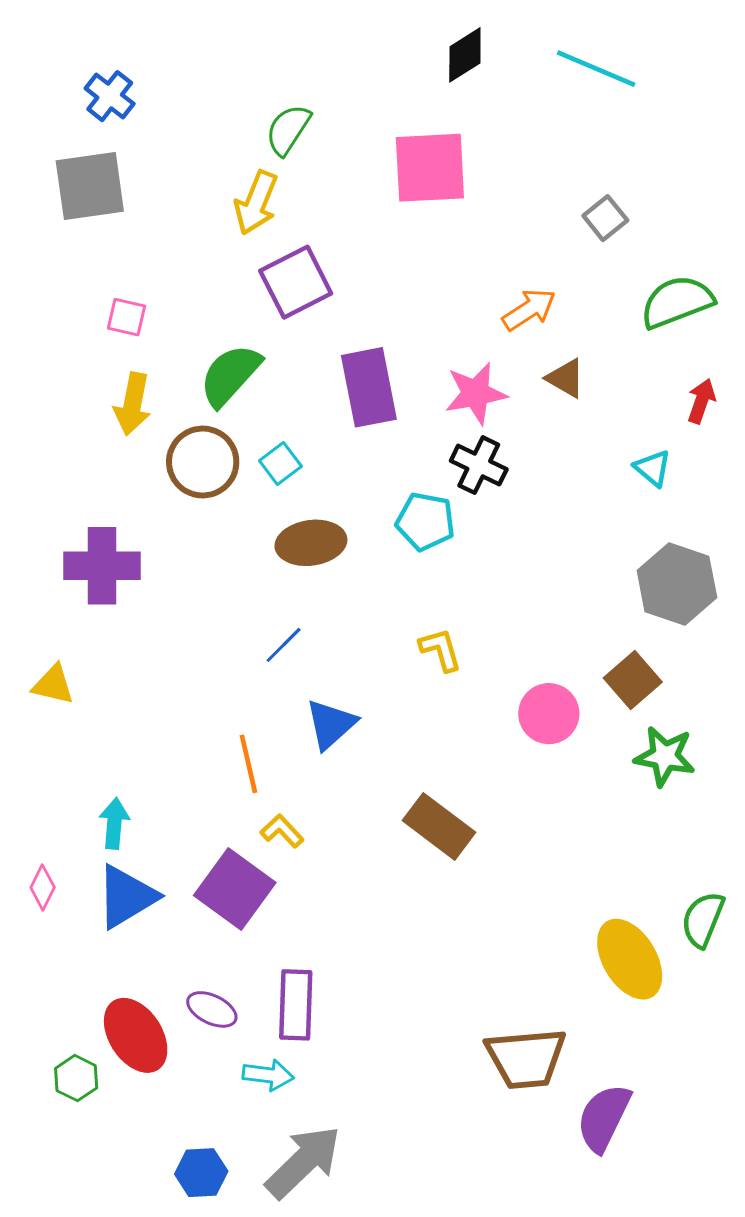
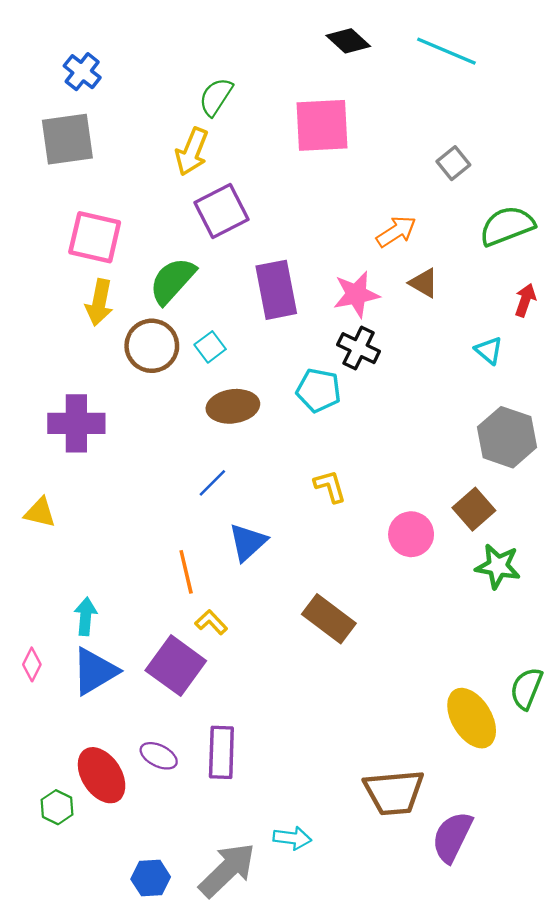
black diamond: (465, 55) -> (348, 41), turned 75
pink square: (126, 317) -> (95, 237), size x1.8
cyan arrow: (268, 1075) -> (292, 838), moved

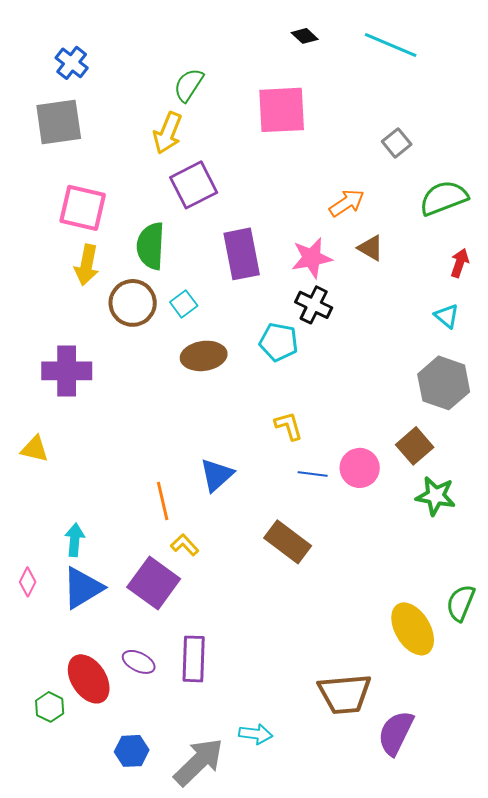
black diamond: (348, 41) -> (305, 36), size x0.7
green semicircle: (172, 281) -> (151, 246), turned -39
cyan triangle: (489, 350) -> (447, 316), moved
blue line: (212, 483) -> (313, 474), moved, turned 52
blue hexagon: (151, 878) -> (132, 751), moved

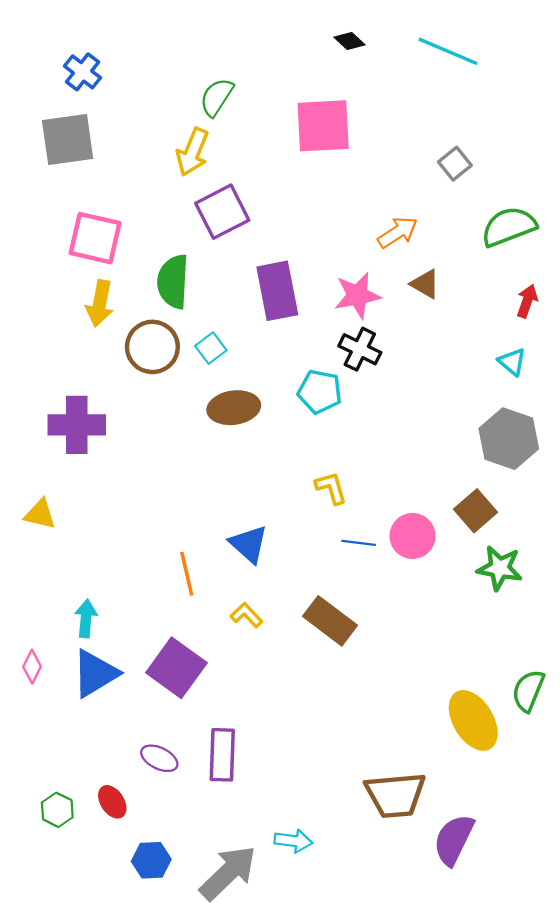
blue triangle: (217, 475) -> (249, 544), turned -36
yellow L-shape: (185, 545) -> (246, 615), moved
red ellipse: (89, 679) -> (112, 802), moved, size x0.6

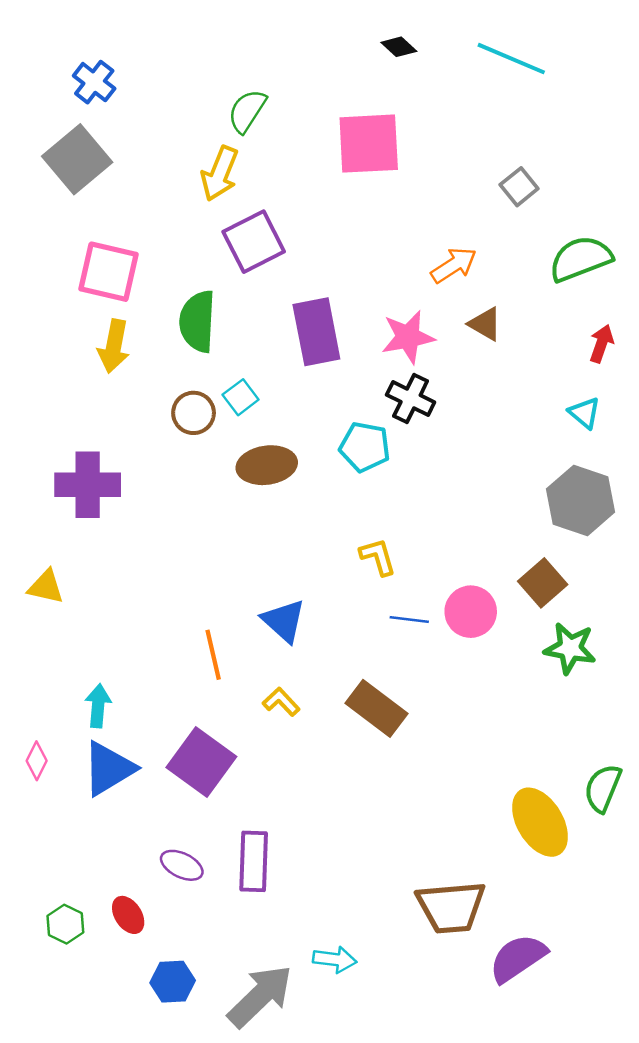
gray square: (68, 140) -> (77, 159), turned -32
brown circle: (152, 347) -> (194, 413), moved, size x0.7
purple semicircle: (454, 840) -> (518, 958), turned 30

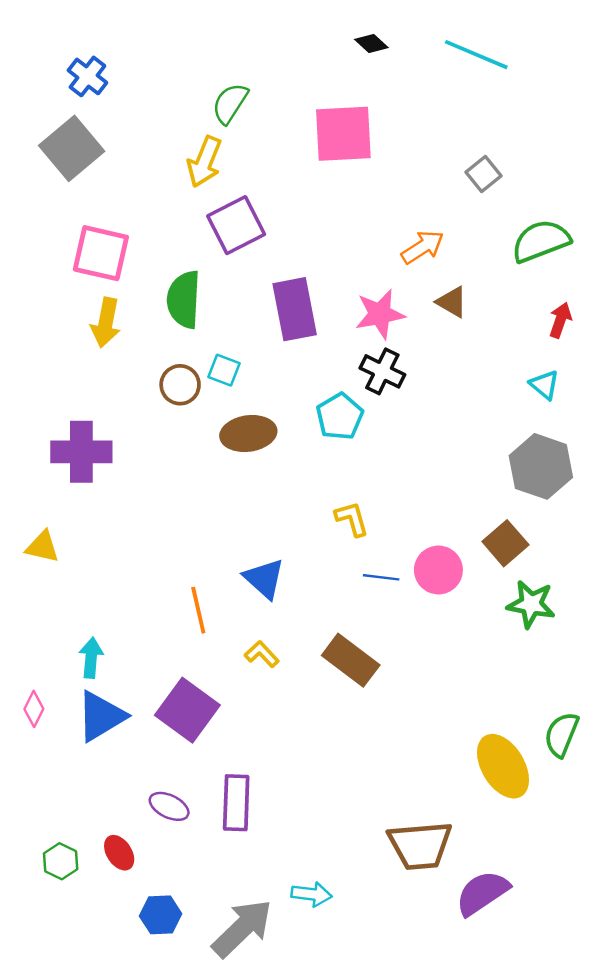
cyan square: (241, 397) -> (224, 370), turned -32
cyan pentagon: (365, 447) -> (340, 416), turned 30

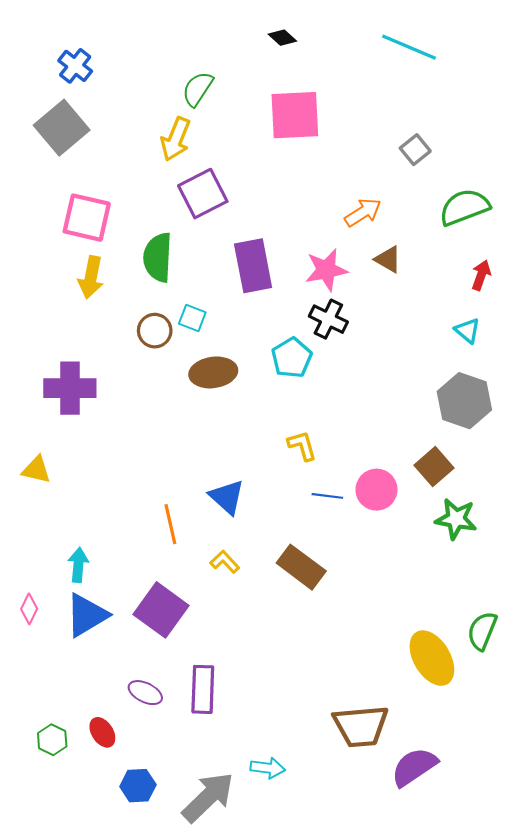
black diamond: (371, 44) -> (282, 38), moved

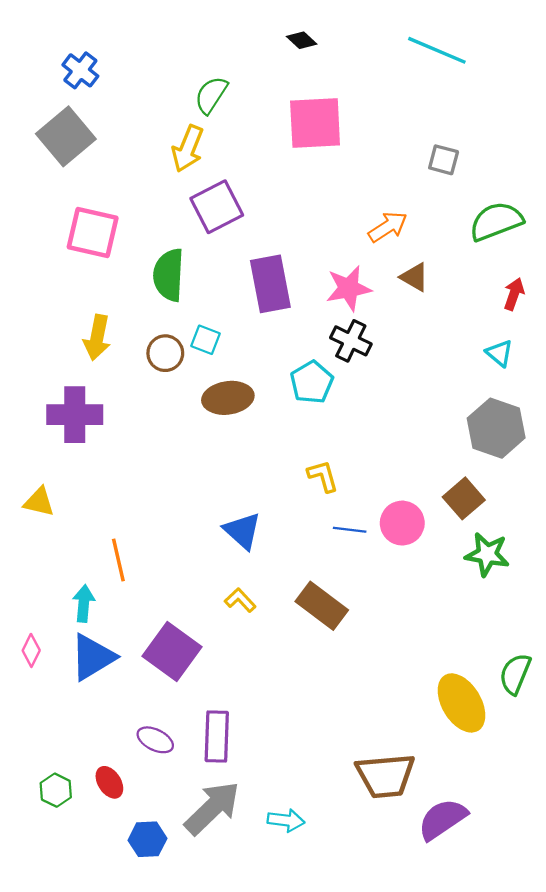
gray square: (415, 150) -> (444, 160), turned -36
yellow arrow: (91, 277) -> (97, 338), moved
orange line: (170, 524) -> (118, 560), moved
gray arrow: (208, 797) -> (212, 808), moved

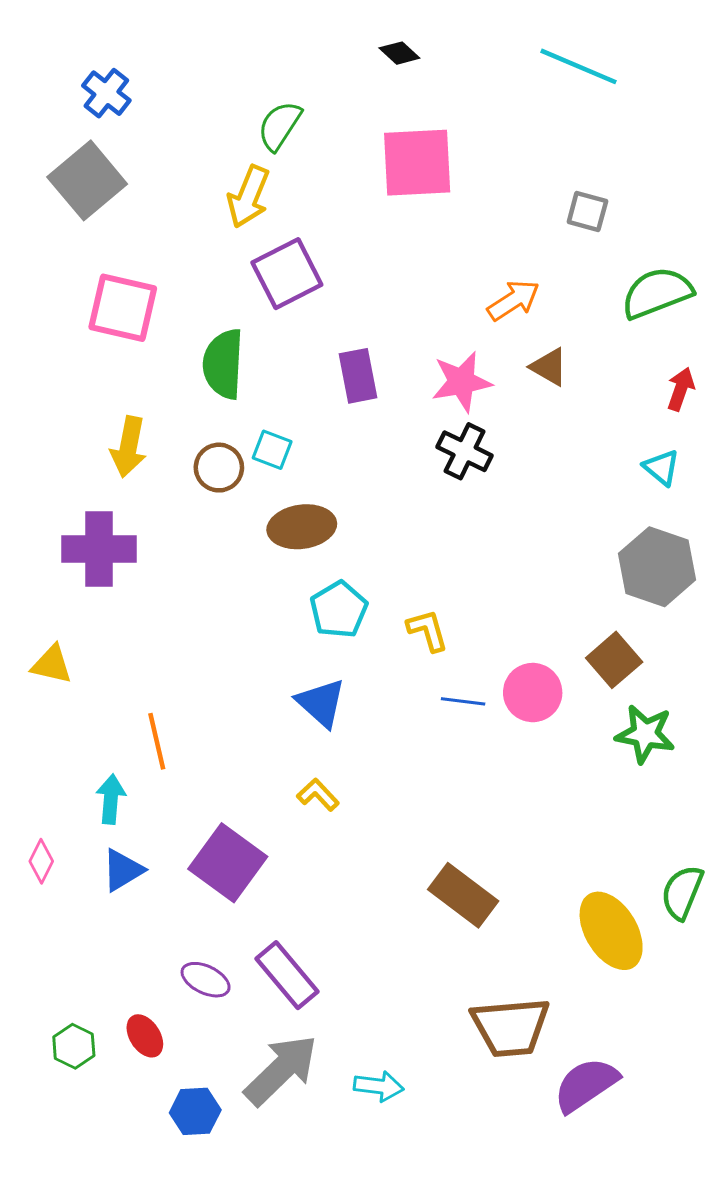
purple rectangle: (270, 284) -> (358, 376), size x0.7
cyan pentagon: (312, 382) -> (339, 610), moved
brown rectangle: (322, 606) -> (463, 895), moved
blue triangle: (93, 657) -> (123, 870), size x0.7
purple rectangle: (217, 736) -> (287, 975), turned -42

